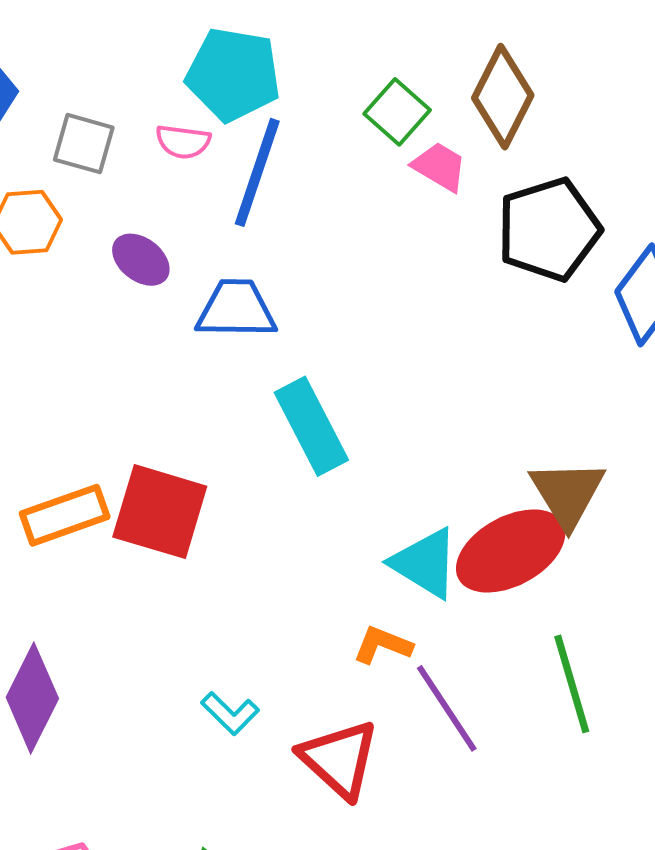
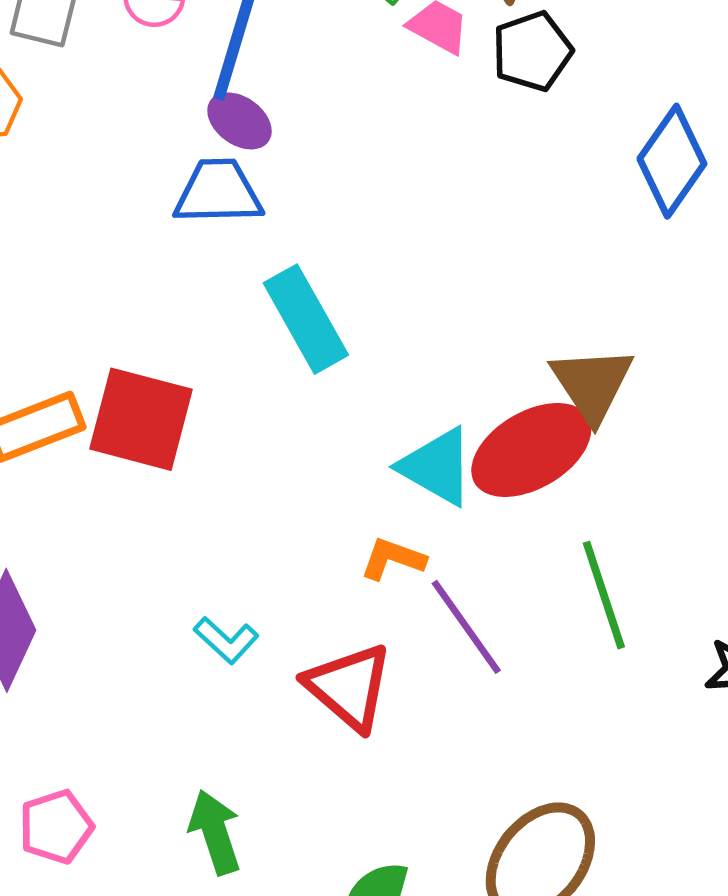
black pentagon: (549, 229) -> (532, 51), moved, size x0.7
purple ellipse: (141, 260) -> (240, 121), moved

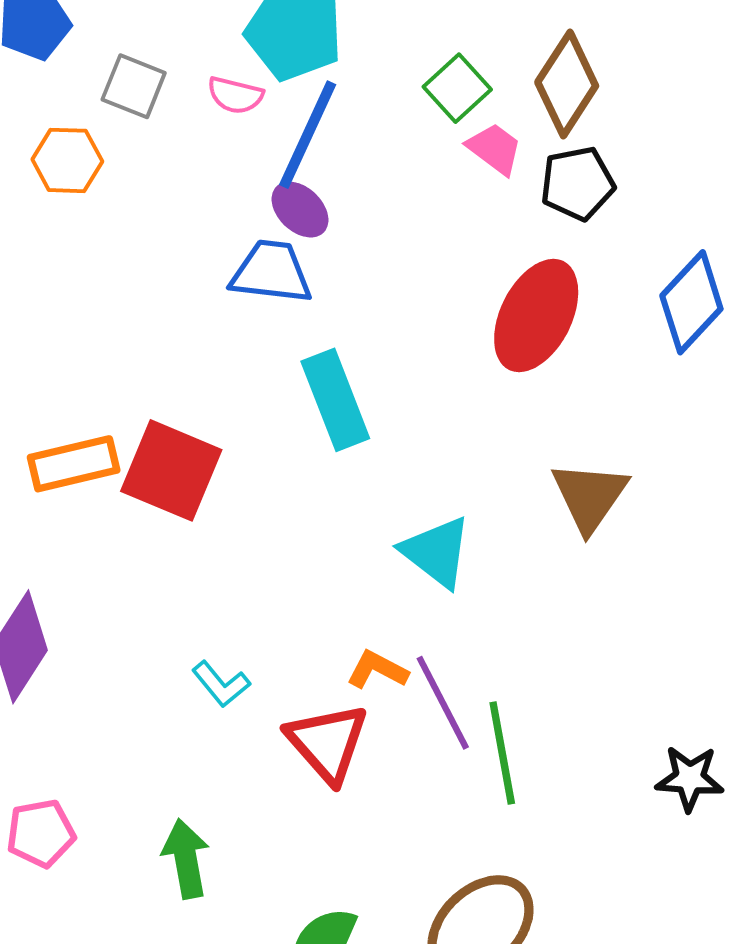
red ellipse: (531, 450) -> (536, 316), moved, turned -41
orange L-shape: (393, 559) -> (377, 670), moved
green line: (604, 595) -> (502, 753), moved

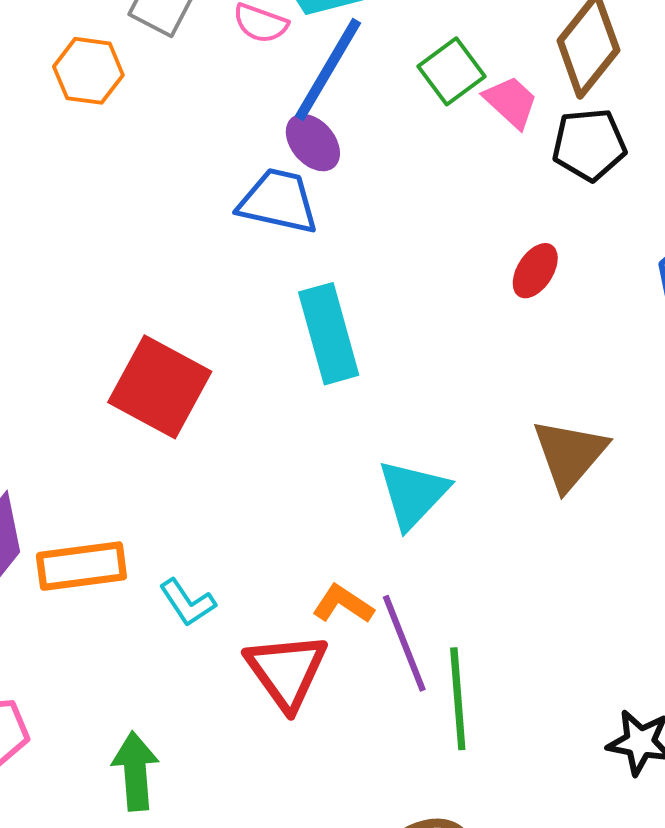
green square: (457, 88) -> (452, 71), moved
red ellipse: (536, 316) -> (535, 271), size x0.5
orange rectangle: (74, 464) -> (81, 566), moved
cyan triangle: (436, 552) -> (413, 494), turned 30

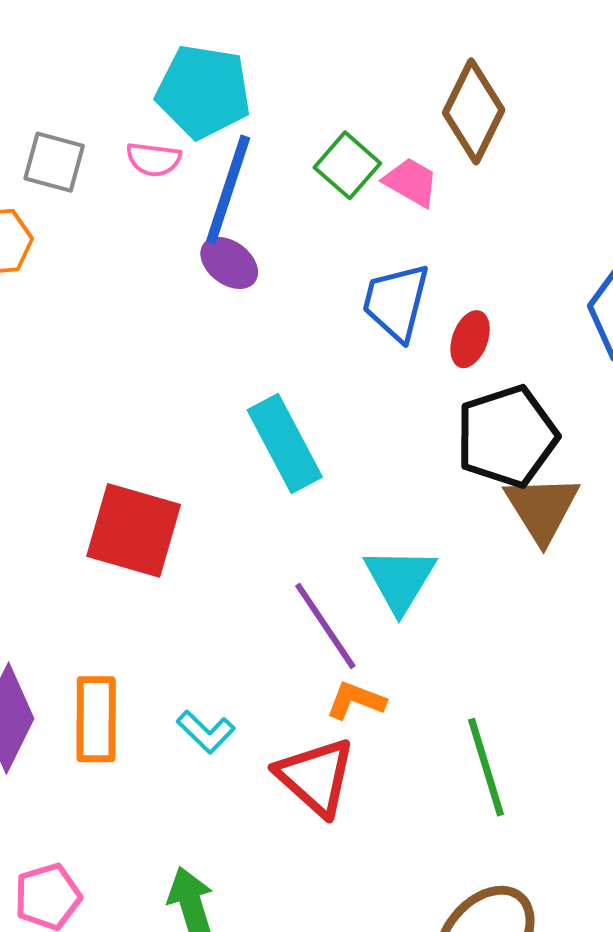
black pentagon: (589, 145) -> (507, 436), moved, size x1.4
blue trapezoid: (278, 201) -> (396, 302), moved, turned -76
orange rectangle: (81, 566) -> (96, 719), turned -70
purple line: (404, 643) -> (325, 626), moved

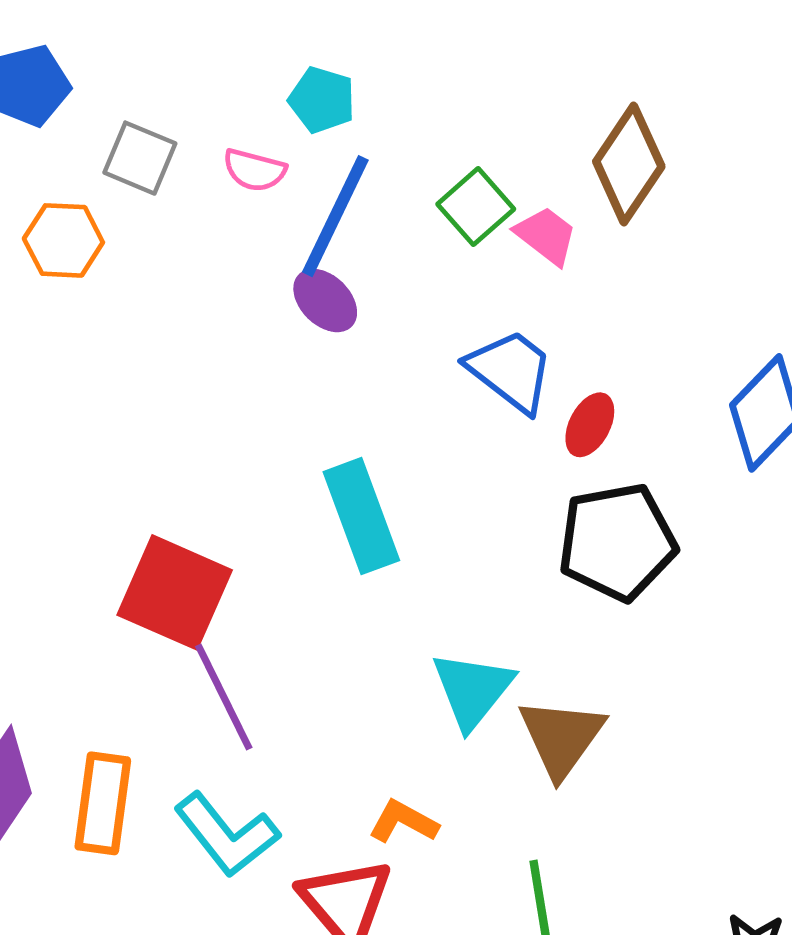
cyan pentagon: (203, 91) -> (322, 100), size x0.6
blue trapezoid: (396, 302) -> (511, 371), turned 106
brown triangle: (542, 508) -> (561, 737), moved
purple line: (325, 626) -> (224, 697), moved
cyan L-shape: (206, 732) -> (227, 835), size x1.6

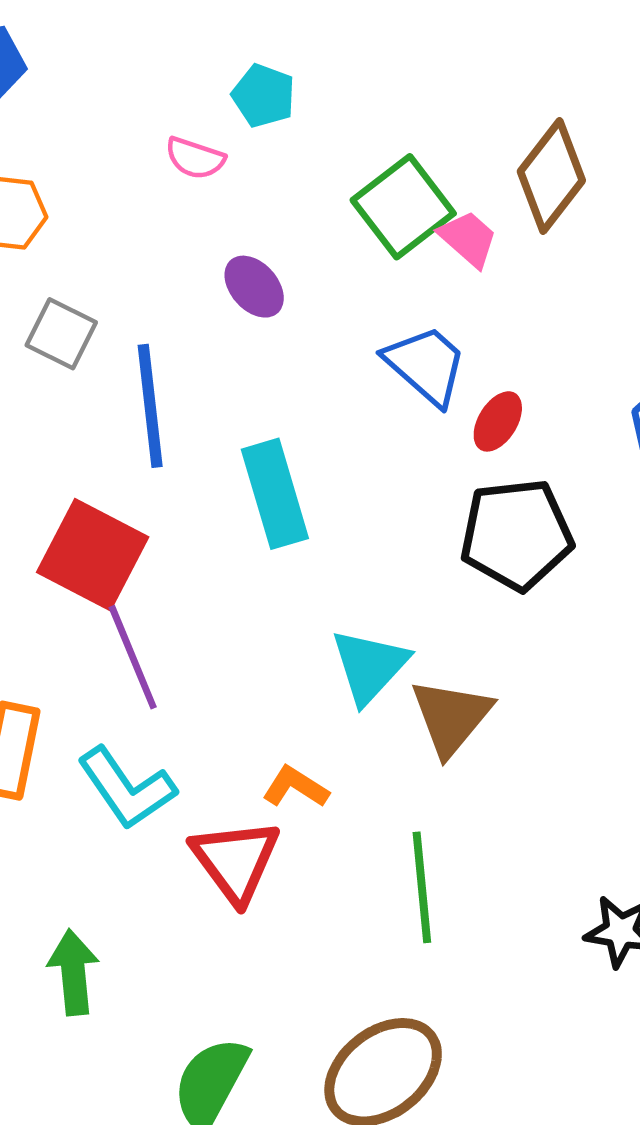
gray square: (140, 158) -> (61, 334), moved
green square: (476, 207) -> (403, 207), size x1.4
blue line: (335, 216) -> (150, 406), moved, turned -36

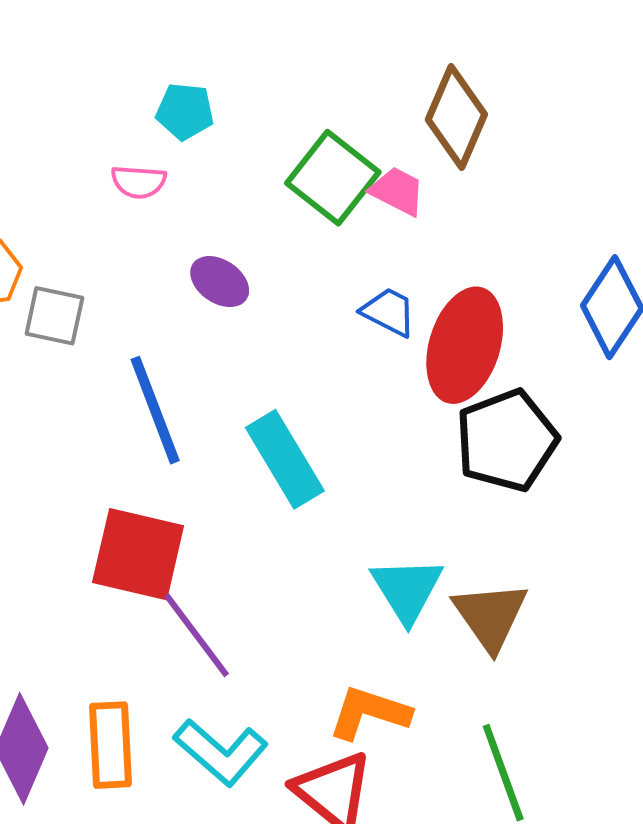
gray square: (61, 334) -> (54, 316), moved
blue trapezoid: (426, 365) -> (389, 312), size x0.7
red ellipse: (498, 421) -> (465, 345), size x2.0
orange L-shape: (295, 787) -> (369, 713), size x1.4

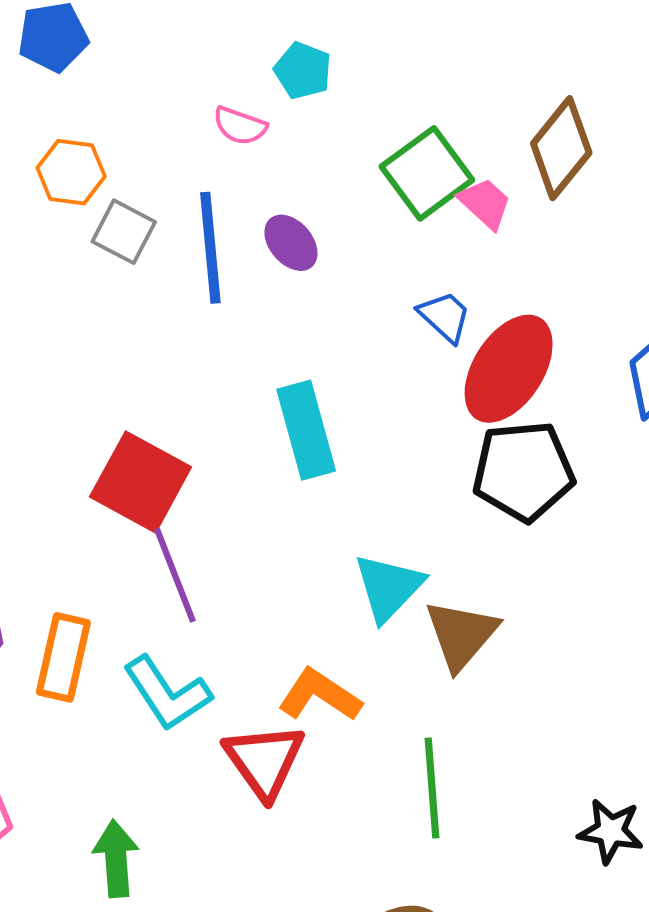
blue line: (155, 410) -> (210, 248), moved

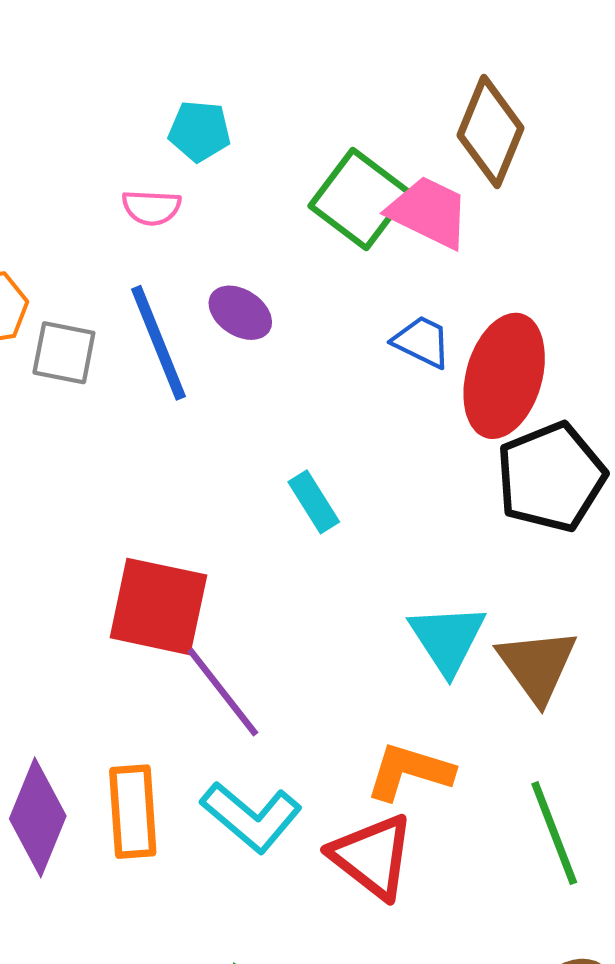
pink trapezoid: (485, 203) -> (429, 212), size x1.4
cyan rectangle: (306, 430) -> (314, 502), size x0.6

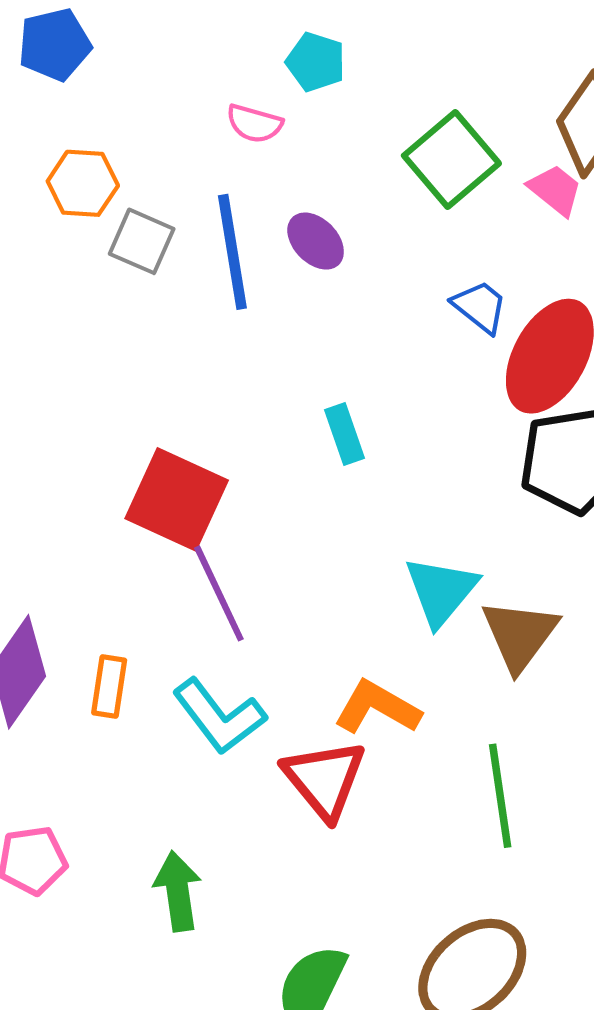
pink trapezoid: (429, 212) -> (555, 190), moved, size x0.7
orange rectangle: (133, 812) -> (109, 687), size x0.7

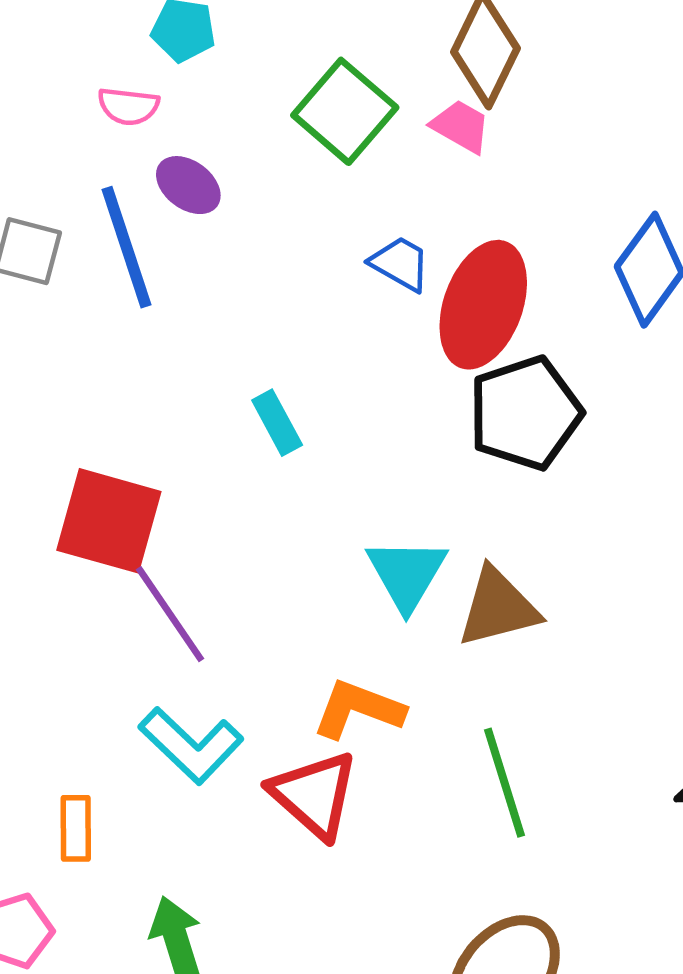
purple ellipse: (316, 241) -> (188, 185), moved
brown triangle: (520, 635) -> (498, 608), turned 48
orange rectangle: (109, 687) -> (76, 828), moved

